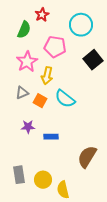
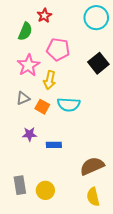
cyan circle: (81, 25) -> (96, 18), moved
cyan semicircle: (65, 99) -> (69, 105), turned -35
brown semicircle: (87, 157) -> (92, 166), turned 35
yellow semicircle: (63, 190) -> (93, 197), moved

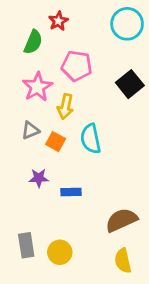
cyan semicircle: (69, 105) -> (91, 139), turned 75

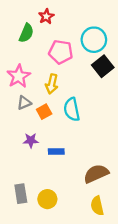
cyan circle: (127, 24) -> (94, 40), moved
pink star: (37, 87) -> (19, 76), moved
orange square: (56, 142) -> (44, 112), turned 32

